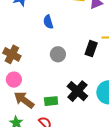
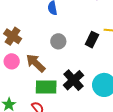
brown arrow: (24, 100) -> (36, 63), moved
green rectangle: (51, 101) -> (46, 87), size x1.5

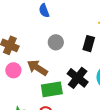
black rectangle: (92, 40) -> (89, 44), moved

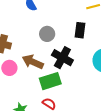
black cross: (78, 78) -> (62, 58), moved

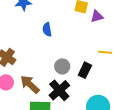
gray circle: (47, 34) -> (62, 66), moved

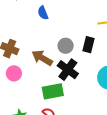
brown arrow: (30, 84) -> (42, 58), moved

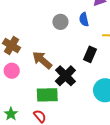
blue semicircle: (43, 13) -> (84, 19), moved
gray circle: (66, 46) -> (60, 22), moved

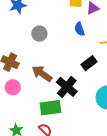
gray circle: (60, 22) -> (39, 34), moved
black rectangle: (90, 54) -> (89, 63), turned 35

